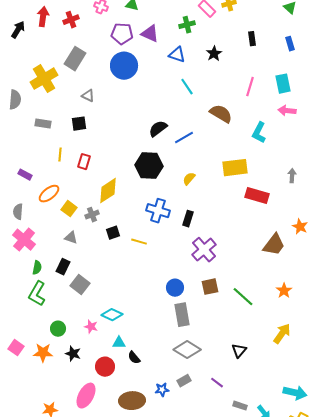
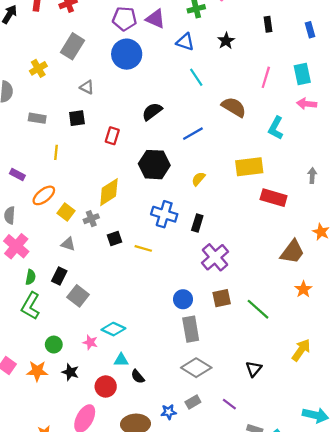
yellow cross: (44, 79) -> (38, 68), size x0.6
black semicircle: (158, 129) -> (152, 112), moved
red rectangle: (84, 162) -> (112, 136), moved
orange star: (284, 291) -> (303, 289), moved

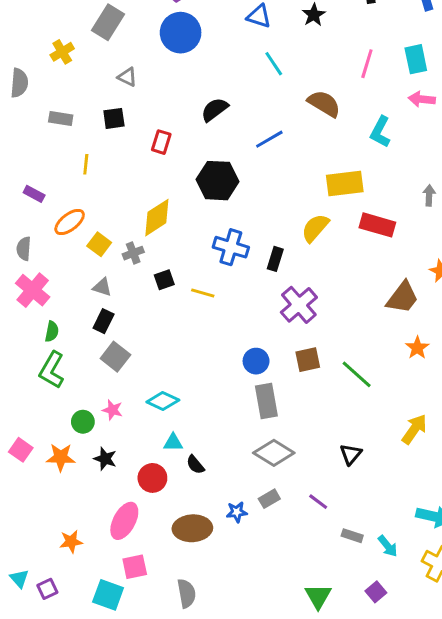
yellow semicircle: (198, 179) -> (315, 228), moved, size x1.5
black rectangle: (59, 276) -> (104, 321), moved
pink star: (90, 342) -> (112, 410), moved

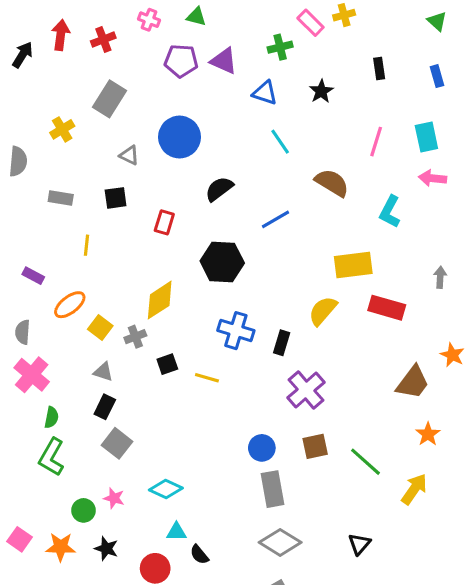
blue circle: (181, 33) -> (180, 137), moved
yellow arrow: (414, 429) -> (414, 489), moved

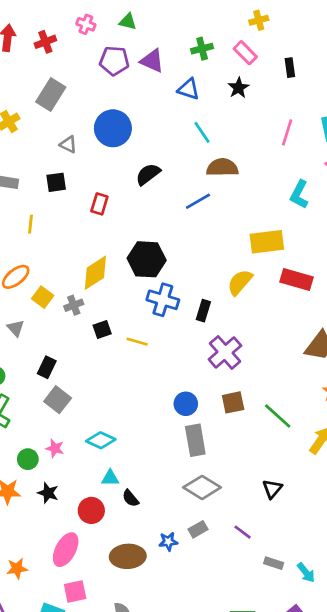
pink rectangle: (311, 23) -> (245, 53), moved
brown semicircle: (332, 183) -> (222, 167), moved, turned -32
black hexagon: (222, 262) -> (147, 259), moved
gray triangle: (103, 372) -> (16, 328), moved, turned 30

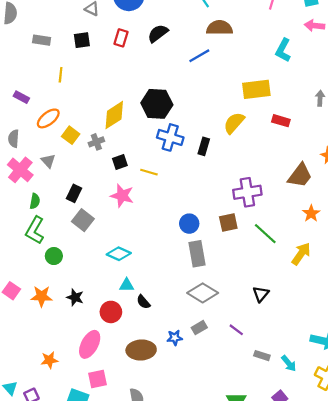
red rectangle: (99, 204) -> (121, 38), moved
red rectangle: (297, 280) -> (281, 121), size x0.7
purple cross: (225, 352) -> (247, 192), moved, turned 32
pink star: (55, 448) -> (122, 196), moved, size x1.5
green circle: (28, 459) -> (54, 256), moved

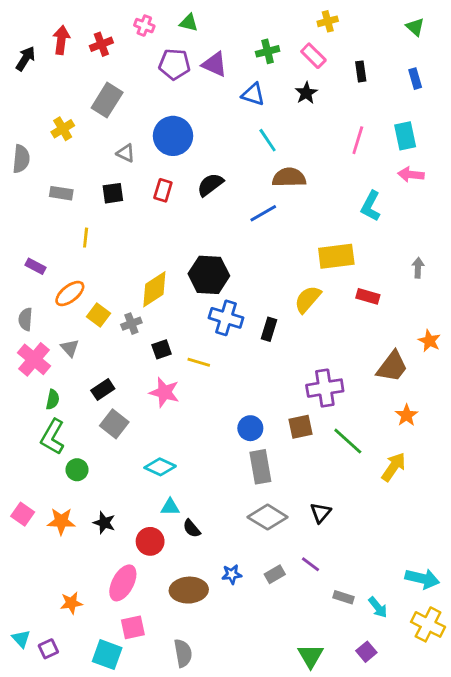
black rectangle: (74, 193) -> (103, 389), turned 30
black triangle: (261, 294) -> (321, 513), moved
gray rectangle: (199, 328) -> (275, 574), moved

